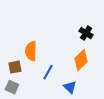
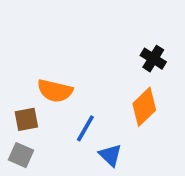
orange semicircle: (31, 51) -> (55, 91), turned -78
blue triangle: (70, 87) -> (110, 155), moved

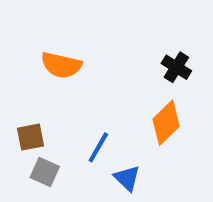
orange semicircle: (55, 91) -> (61, 65), moved
gray square: (21, 155) -> (45, 172), moved

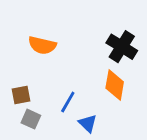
black cross: (176, 67) -> (122, 47), size x1.5
orange diamond: (166, 123) -> (115, 85), turned -36

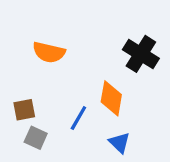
orange diamond: (115, 85) -> (111, 98), moved
blue triangle: (88, 123) -> (119, 143), moved

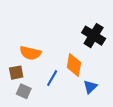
orange semicircle: (49, 52) -> (30, 53), moved
blue triangle: (119, 143) -> (90, 87), moved, turned 32

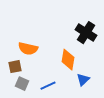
blue line: (52, 78) -> (48, 86), moved, turned 35

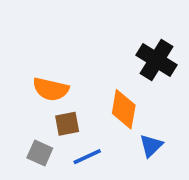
brown square: (15, 67) -> (67, 124), moved

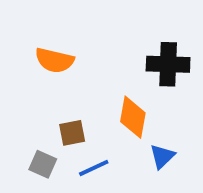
black cross: (157, 60) -> (168, 64), turned -30
orange semicircle: (51, 89) -> (54, 60), moved

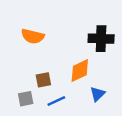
orange diamond: (133, 117) -> (80, 70), turned 55
gray square: (43, 164) -> (26, 99), turned -35

